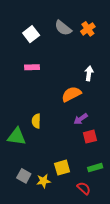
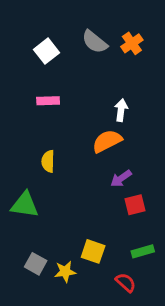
white arrow: (89, 73) -> (121, 110), moved
yellow semicircle: (36, 121) -> (48, 161), moved
yellow square: (62, 168) -> (93, 251), turned 35

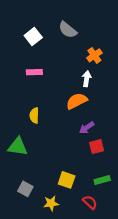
orange cross: (132, 43) -> (94, 55), moved
yellow star: (65, 272) -> (51, 203), moved

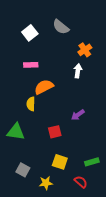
orange semicircle: (77, 101) -> (44, 87), moved
red square: (97, 147) -> (55, 132), moved

